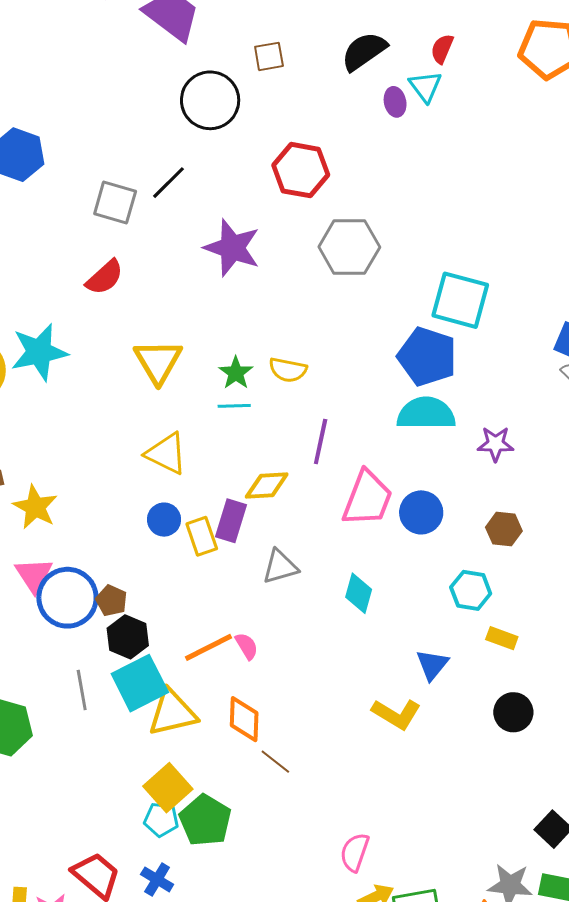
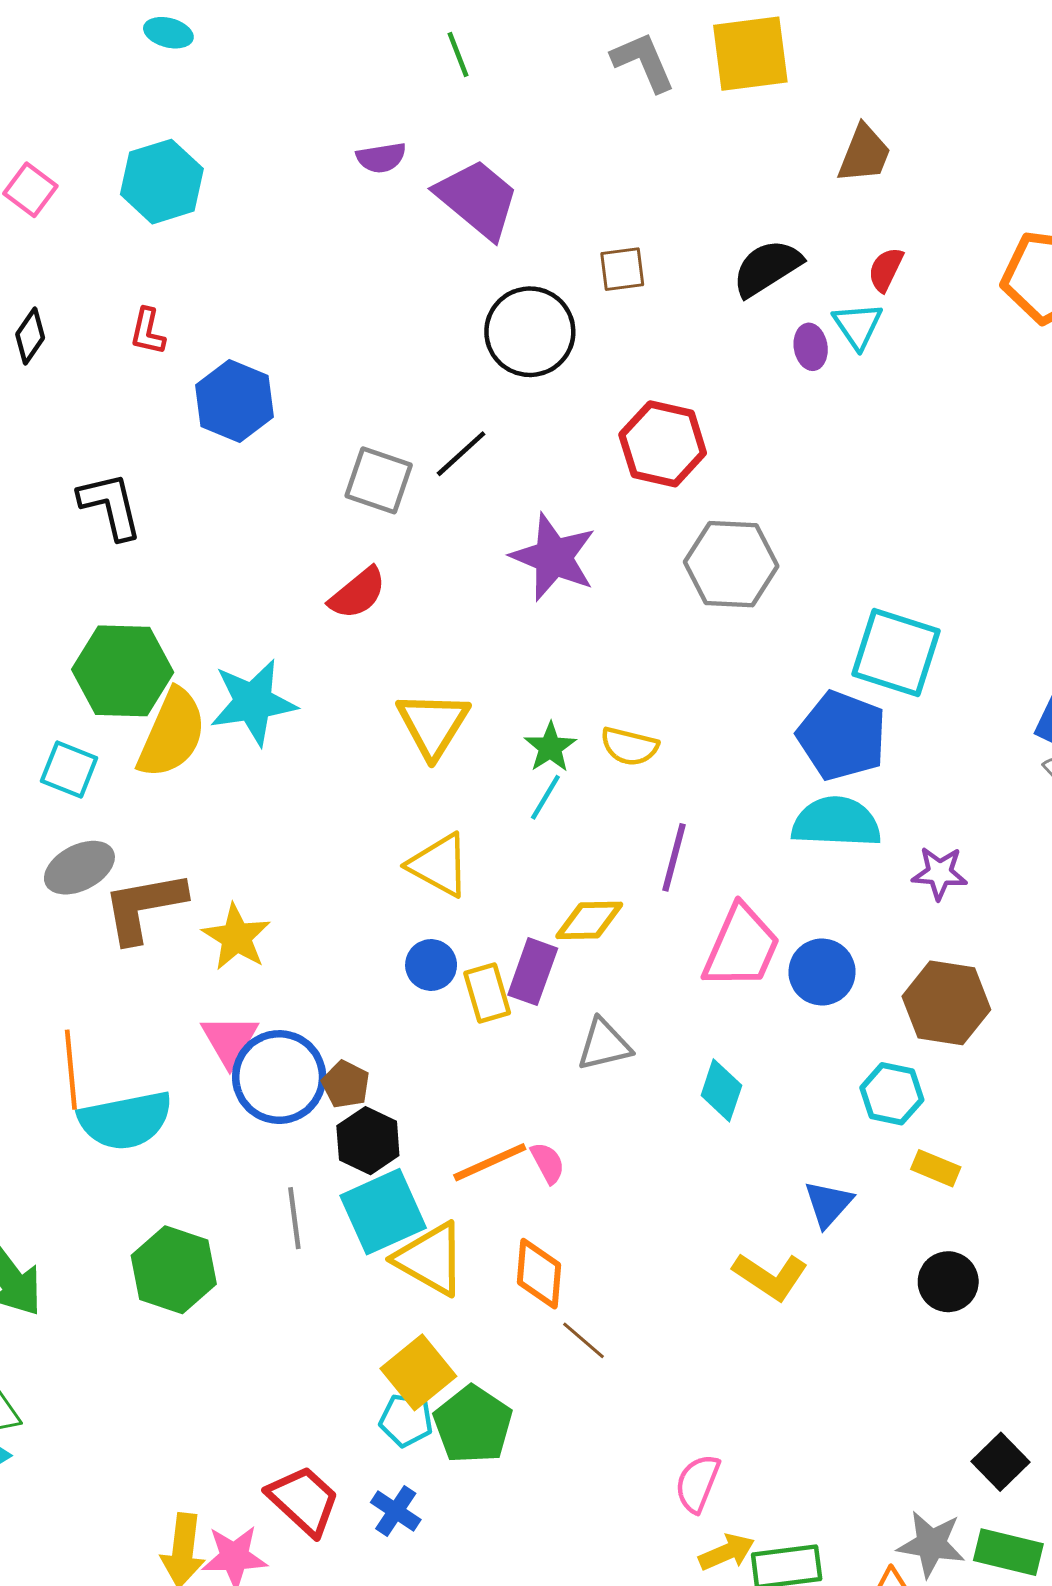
cyan line: (234, 406) -> (545, 797), turned -60
brown hexagon: (504, 529) -> (946, 1003), size x1.6
yellow triangle: (172, 713) -> (430, 1259), turned 40

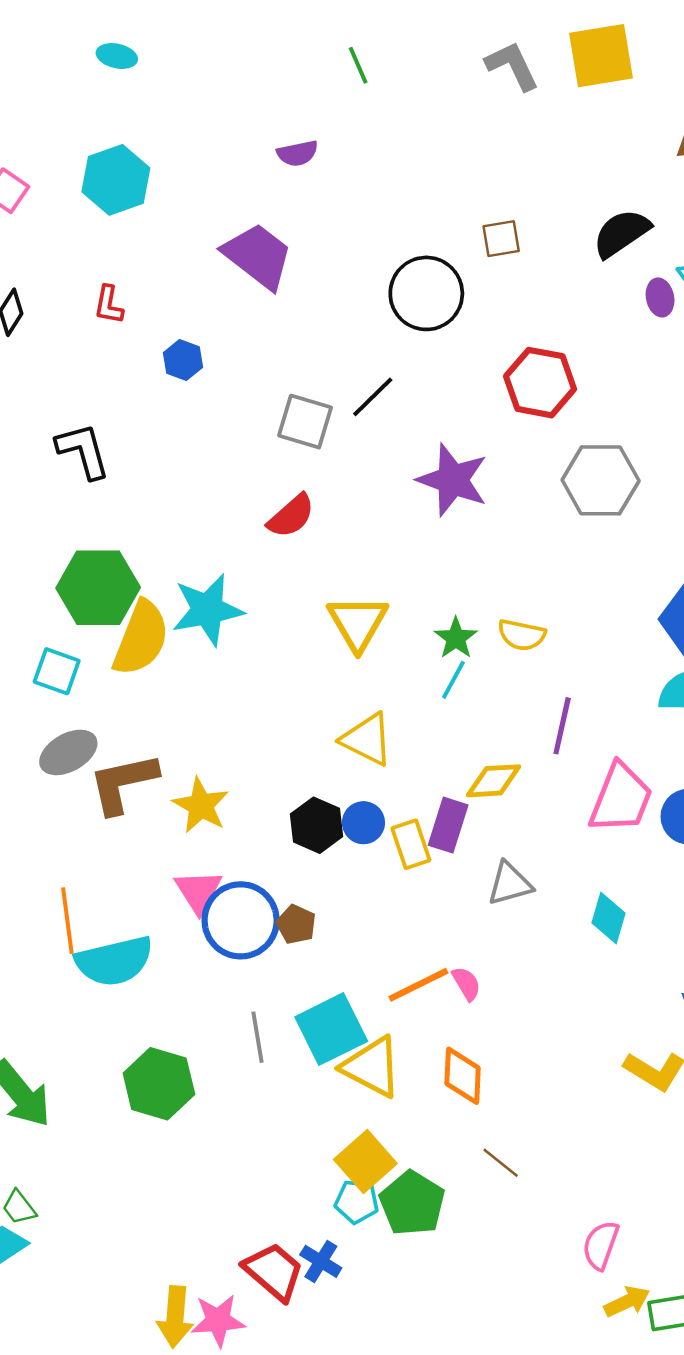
purple trapezoid: (478, 199) -> (258, 256), moved
blue hexagon: (234, 401) -> (183, 360), size x0.6
black hexagon: (368, 1141) -> (317, 825), moved
brown line: (583, 1340) -> (501, 1163), moved
blue cross: (396, 1511) -> (321, 1261), moved

